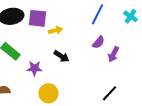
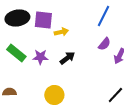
black arrow: (61, 56) -> (67, 58), turned -70
purple star: (34, 68) -> (40, 57), moved

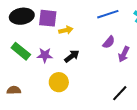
blue line: (103, 16) -> (108, 14), turned 45
yellow circle: (54, 95) -> (59, 82), moved

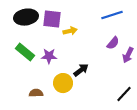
black arrow: (72, 56) -> (81, 70), moved
brown semicircle: (14, 90) -> (36, 93), moved

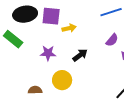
green rectangle: (25, 52) -> (13, 39), moved
black arrow: (81, 70) -> (80, 55), moved

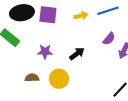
yellow arrow: (69, 28) -> (81, 16), moved
brown semicircle: (35, 90) -> (32, 78), moved

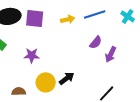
black arrow: (77, 54) -> (67, 78), moved
brown semicircle: (32, 78) -> (19, 91), moved

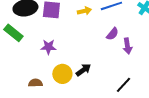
purple arrow: (111, 54) -> (127, 46), turned -35

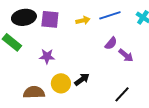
purple arrow: (127, 46) -> (126, 55), turned -42
brown semicircle: (35, 83) -> (34, 92), size x1.5

